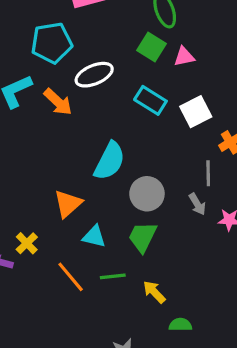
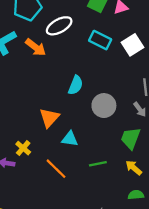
cyan semicircle: (110, 161) -> (76, 85), size x0.7
green trapezoid: (143, 237) -> (131, 138), moved
green line: (113, 276) -> (98, 164), moved
yellow arrow: (154, 292) -> (134, 168), moved

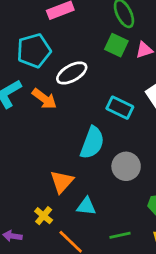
cyan rectangle: (100, 40) -> (120, 108), moved
cyan semicircle: (76, 85) -> (92, 143), size x1.4
yellow cross: (23, 148) -> (44, 216), moved

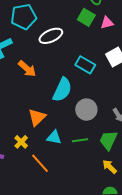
orange arrow: (44, 99) -> (27, 69), moved
green line: (120, 235) -> (80, 140), moved

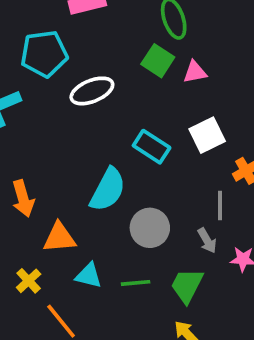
orange arrow: (27, 69) -> (23, 198), moved, turned 30
orange triangle: (37, 117) -> (59, 238), turned 36

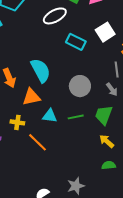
white ellipse: (92, 91) -> (55, 16), moved
cyan semicircle: (108, 190) -> (41, 70), moved, turned -50
yellow cross: (29, 281) -> (17, 122), turned -32

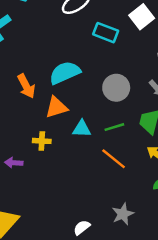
cyan semicircle: (41, 70) -> (65, 73), turned -80
orange line: (38, 142) -> (114, 159), moved

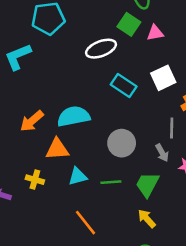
orange arrow: (26, 86) -> (32, 121), turned 65
cyan triangle: (82, 129) -> (78, 176), turned -30
orange line: (114, 159) -> (85, 223), moved

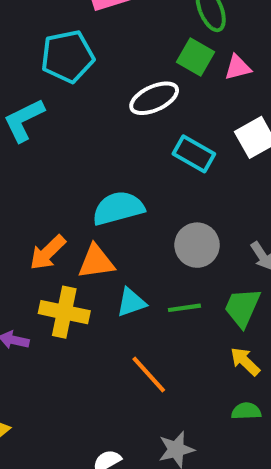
orange arrow: (32, 121) -> (48, 253), moved
yellow cross: (35, 180) -> (64, 312), size x1.6

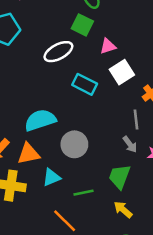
pink triangle: (238, 68) -> (108, 46), moved
gray circle: (197, 245) -> (74, 144), moved
green line: (184, 308) -> (84, 193), moved

